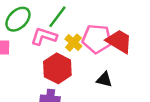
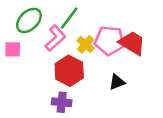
pink L-shape: (44, 36) -> (55, 38), turned 120
black triangle: (104, 80) -> (117, 82), turned -35

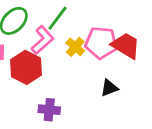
red hexagon: (69, 71) -> (26, 67), moved

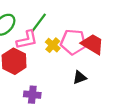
pink L-shape: (42, 40) -> (27, 40), turned 30

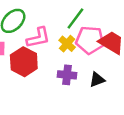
green line: (39, 23) -> (75, 19), moved
purple cross: (32, 95) -> (67, 75), moved

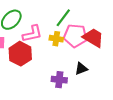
yellow cross: (67, 44) -> (56, 39), turned -32
purple cross: (67, 75) -> (59, 80), moved

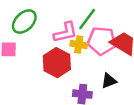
pink L-shape: (32, 34) -> (65, 32), moved
red hexagon: (20, 54) -> (57, 63), moved

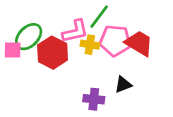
green ellipse: (24, 22) -> (29, 37), moved
red hexagon: (57, 63) -> (53, 53), moved

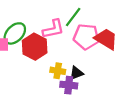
yellow cross: (90, 45) -> (58, 71), moved
black triangle: (123, 85) -> (76, 73), moved

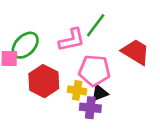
pink pentagon: (86, 37) -> (94, 70), moved
red hexagon: (35, 47) -> (44, 81), moved

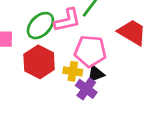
green ellipse: (25, 45) -> (40, 26), moved
purple cross: (90, 108) -> (86, 89), turned 30

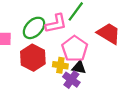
pink pentagon: (90, 51) -> (75, 49), turned 30
black triangle: (96, 74) -> (79, 67), turned 32

